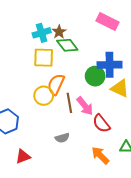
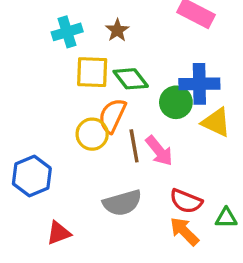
cyan cross: (42, 33) -> (67, 32), moved
green diamond: (67, 45) -> (131, 79), moved
red semicircle: (101, 123) -> (186, 201), moved, turned -30
gray semicircle: (62, 138) -> (122, 203), size x1.6

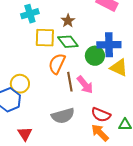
brown star: (117, 30) -> (68, 21), moved
yellow circle: (92, 134) -> (20, 84), moved
red triangle: (59, 233) -> (25, 134), turned -42

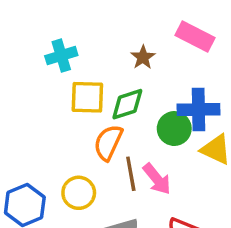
brown star: (68, 21) -> (143, 57), moved
green diamond: (68, 42) -> (127, 104), turned -70
yellow circle: (20, 84) -> (79, 193), moved

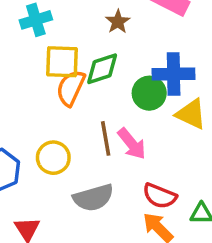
orange semicircle: (108, 142) -> (71, 88), moved

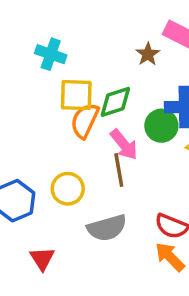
cyan cross: (36, 20) -> (51, 54), turned 36
brown star: (118, 22) -> (148, 54), moved
pink arrow: (132, 144) -> (124, 144), moved

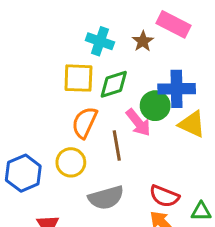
cyan cross: (51, 54) -> (100, 41), moved
orange semicircle: (85, 121) -> (85, 123), moved
pink arrow: (124, 144) -> (138, 123), moved

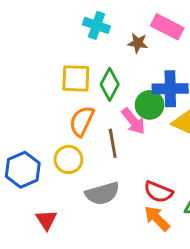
cyan cross: (100, 41) -> (96, 25), moved
brown star: (143, 41) -> (138, 43), turned -30
green diamond: (114, 84) -> (110, 84), turned -44

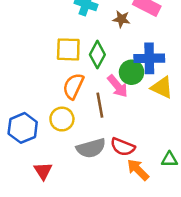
red semicircle: (158, 192) -> (123, 147), moved

